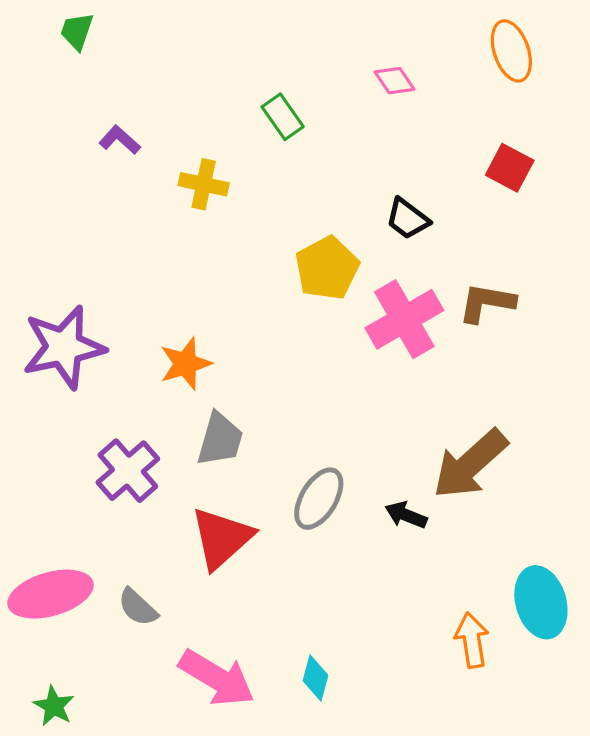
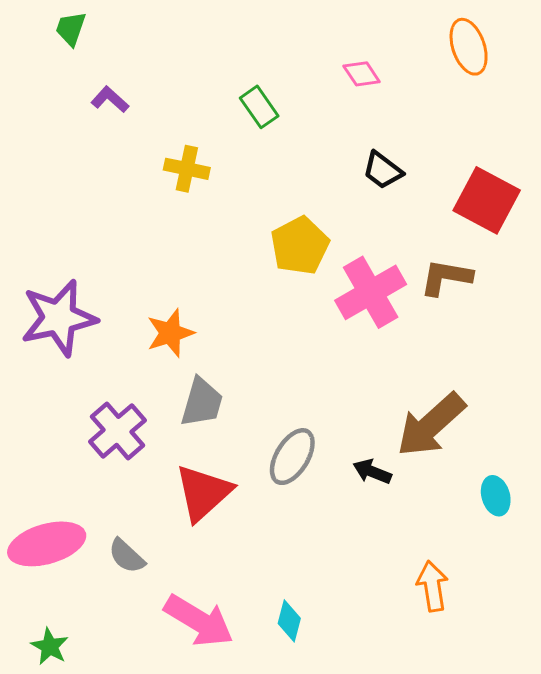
purple L-shape: (120, 140) -> (110, 99), moved
red square: (510, 168) -> (487, 200), moved, size x1.5
black trapezoid: (408, 219) -> (383, 170), moved
cyan ellipse: (541, 602) -> (496, 496), moved, size x0.6

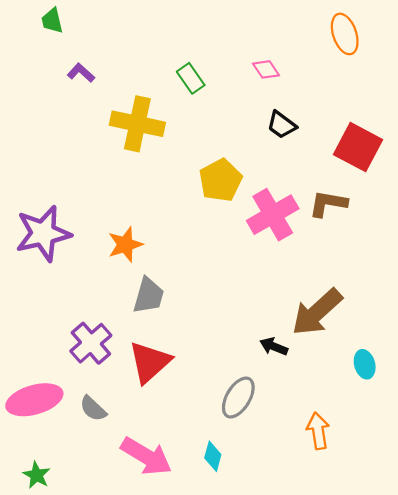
green trapezoid: (71, 29) -> (52, 21), turned -32
pink diamond: (362, 74) -> (266, 69), moved
yellow cross: (187, 169) -> (137, 124), size x1.6
purple cross: (117, 431) -> (91, 343), moved
gray ellipse: (292, 457) -> (238, 398), moved

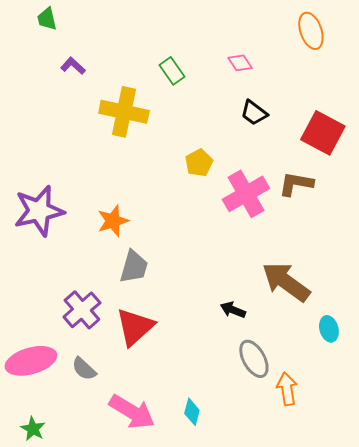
yellow pentagon: (221, 180) -> (199, 163), size x0.7
brown arrow: (317, 312) -> (286, 282), turned 78
black arrow: (274, 347) -> (233, 310), moved
gray ellipse: (238, 398) -> (254, 359), moved, turned -60

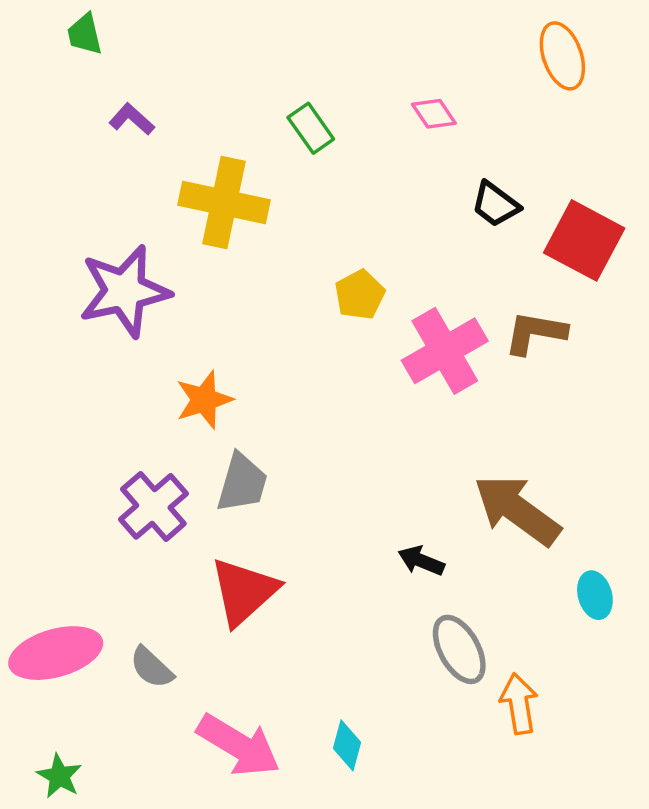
black trapezoid: (254, 113) -> (495, 204), moved
purple star: (39, 211) -> (124, 291), moved
purple cross: (82, 310) -> (153, 506), moved

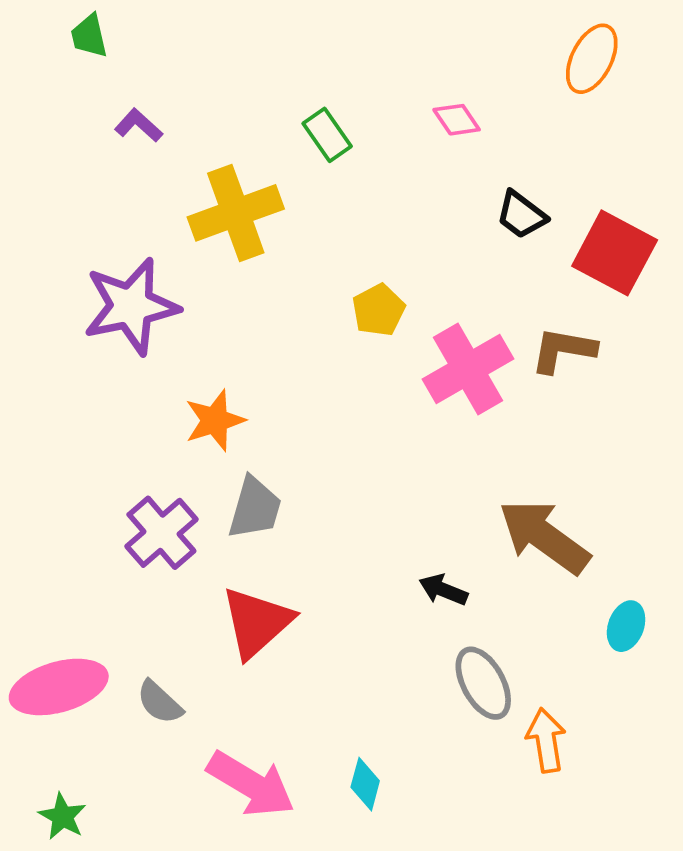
orange ellipse: (562, 56) -> (592, 59), turned 46
yellow cross: (224, 202) -> (236, 213), turned -32
cyan ellipse: (595, 595) -> (626, 626), turned 36

